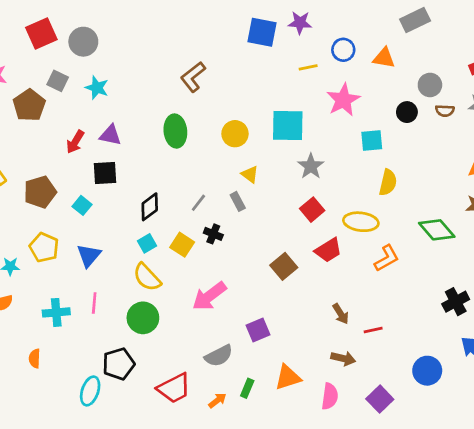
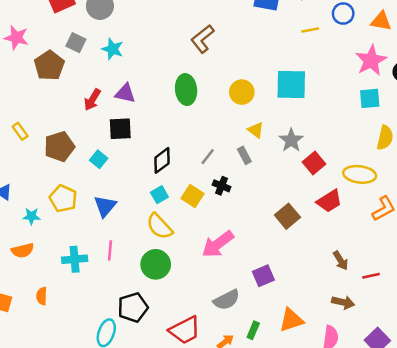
pink star: (343, 100) -> (371, 60), moved
gray star: (311, 166) -> (291, 140), moved
orange semicircle: (35, 358) -> (42, 296), moved

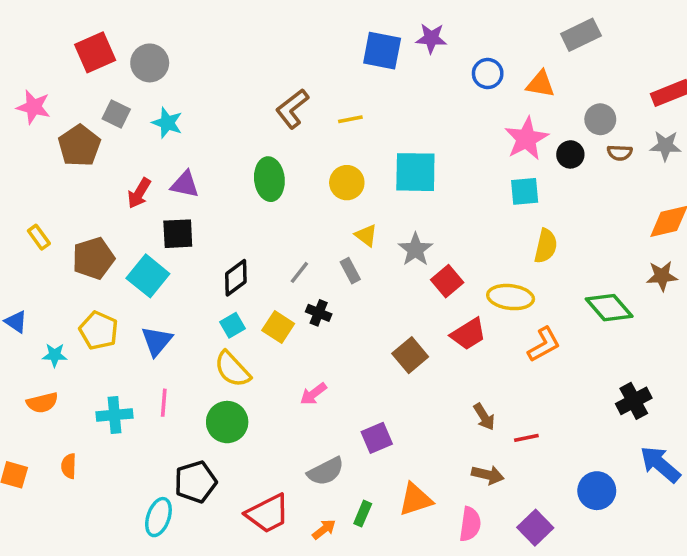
yellow line: (310, 30) -> (350, 119), moved
cyan square: (99, 159) -> (148, 276), size x1.6
pink arrow: (218, 244) -> (313, 394), size x0.6

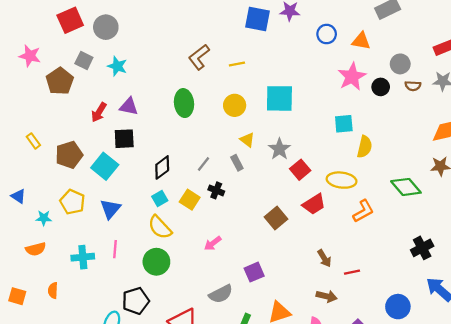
cyan square: (525, 191) -> (344, 124), moved

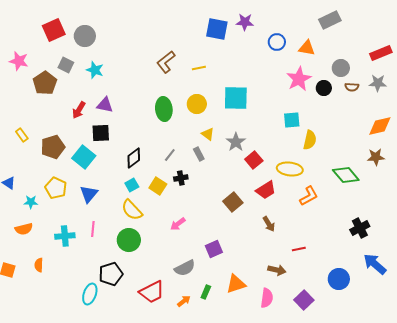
green ellipse: (184, 103) -> (164, 109), moved
black cross: (216, 190) -> (181, 178), turned -32
brown arrow: (324, 258) -> (269, 224), moved

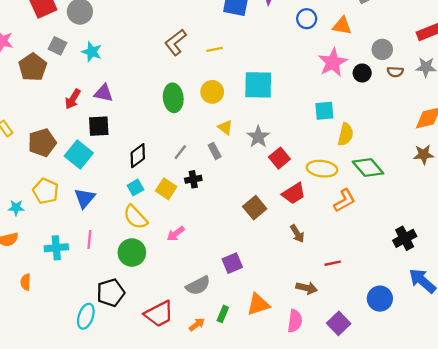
green diamond: (346, 175) -> (368, 167), moved
pink arrow: (178, 224) -> (176, 234), moved

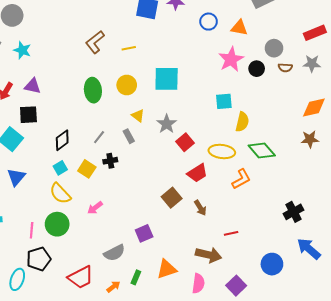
brown square: (255, 208) -> (172, 198), moved
pink line: (89, 240) -> (32, 230), moved
brown arrow: (307, 288) -> (209, 255), size x1.4

